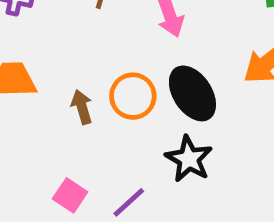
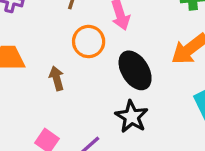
orange circle: (133, 96) -> (89, 42), moved

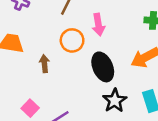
black star: (132, 117) -> (115, 101), moved

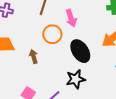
black star: (115, 101) -> (76, 79), moved, turned 30

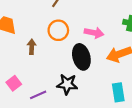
pink arrow: (71, 18) -> (94, 33), moved, turned -78

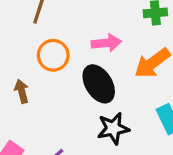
black star: (67, 84) -> (113, 128), moved

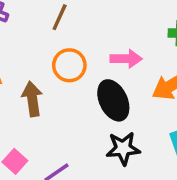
brown arrow: (22, 91) -> (32, 99), size x1.4

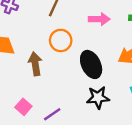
pink arrow: (126, 59) -> (99, 19), moved

